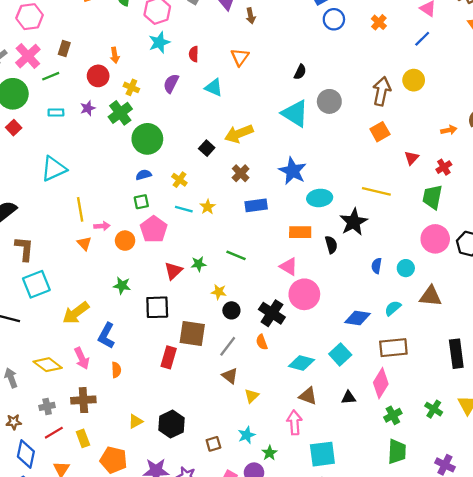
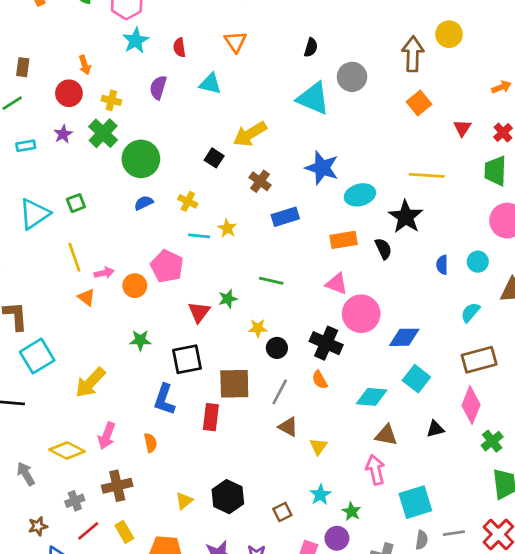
green square: (141, 202) -> (76, 203), moved
blue diamond: (357, 318) -> (404, 337), moved
blue L-shape: (106, 336) -> (164, 399), moved
pink arrow: (82, 358) -> (107, 436), turned 55

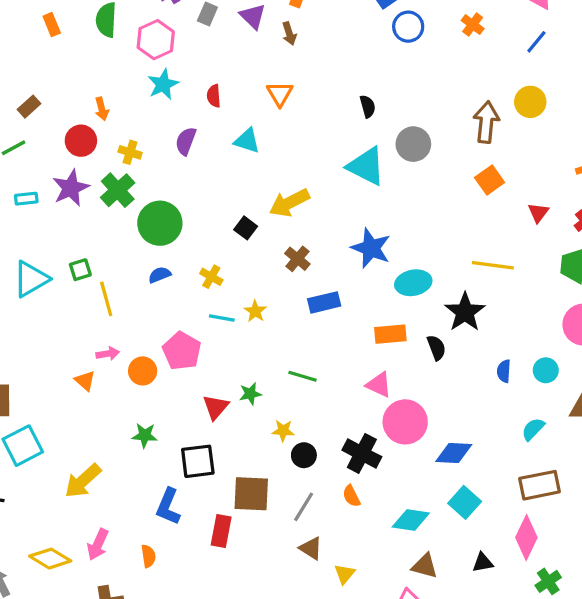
black semicircle: (311, 47) -> (368, 106), turned -36
brown rectangle: (23, 67) -> (29, 107), turned 36
purple star: (63, 134) -> (71, 188), size x1.6
yellow line: (74, 257) -> (106, 299), moved

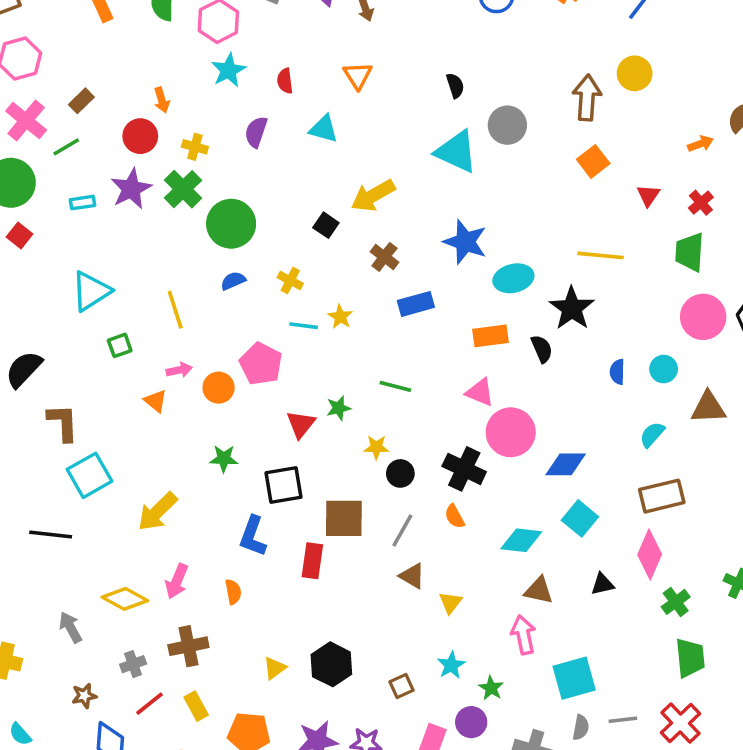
green square: (80, 270) -> (120, 345), moved

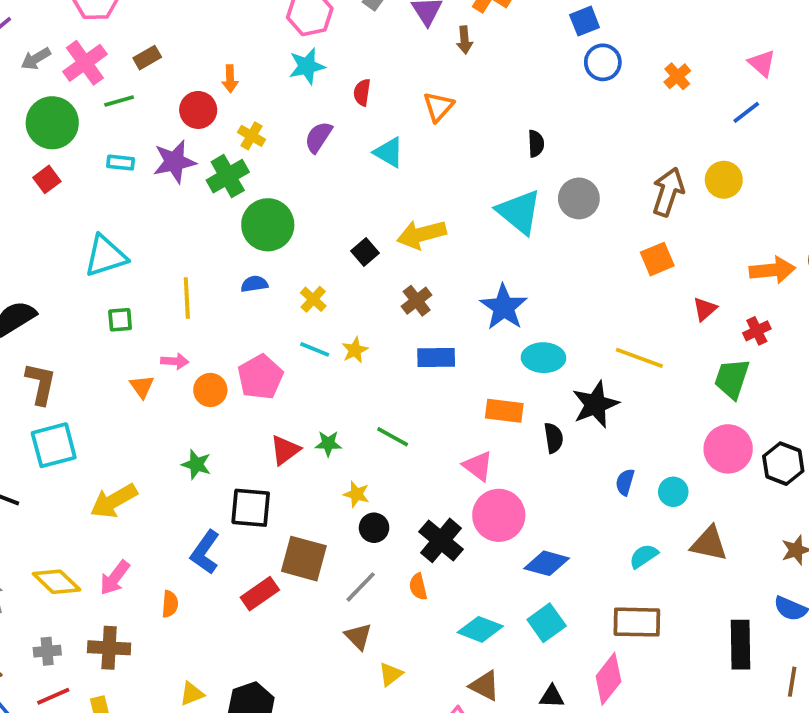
orange arrow: (700, 144) -> (772, 270), size x1.6
red rectangle: (312, 561) -> (260, 594), turned 32

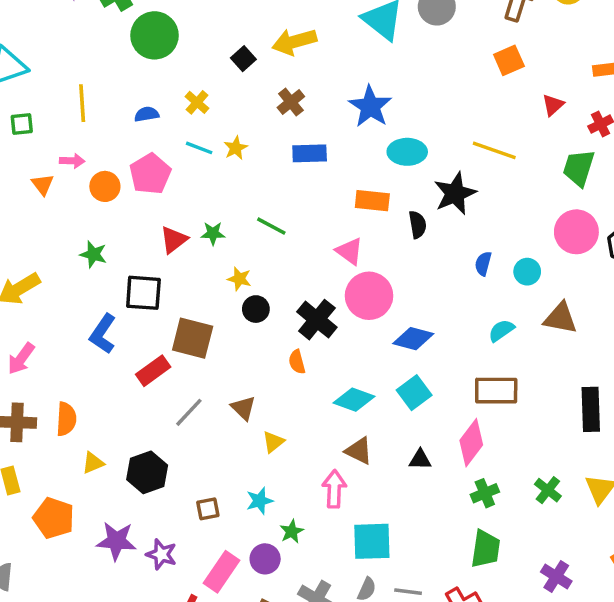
blue semicircle: (254, 284) -> (147, 114), moved
gray line: (361, 587) -> (189, 412), moved
orange semicircle: (170, 604) -> (66, 419), moved, size x1.4

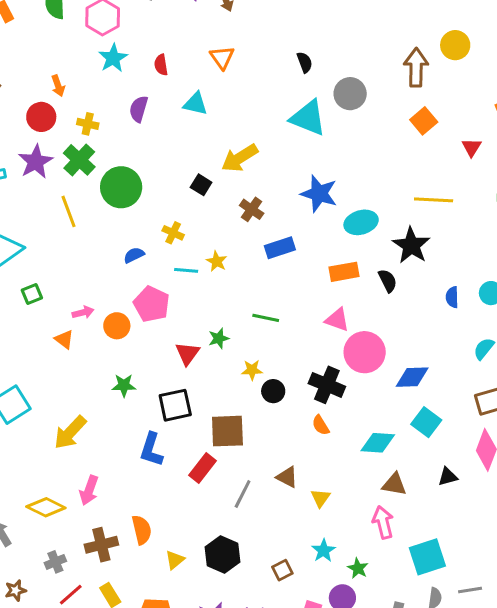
yellow line: (82, 103) -> (69, 211), moved

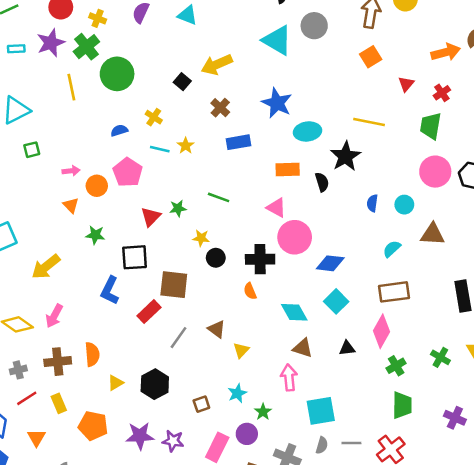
orange triangle: (64, 339) -> (71, 205), moved
black cross: (327, 385) -> (260, 259), turned -32
cyan diamond: (378, 443) -> (294, 312), turned 48

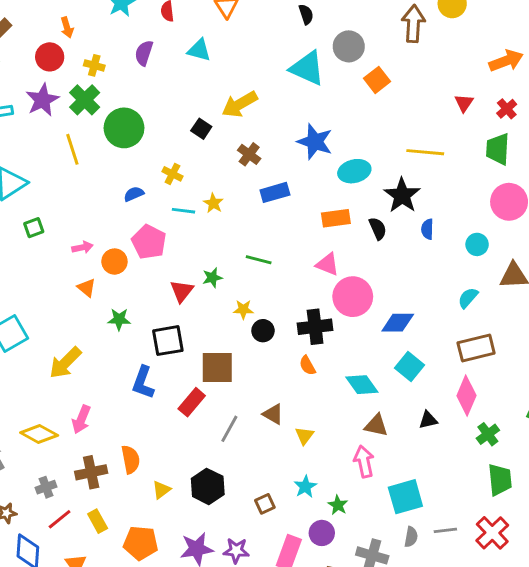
orange square: (371, 57) -> (377, 80), moved
blue semicircle: (372, 203) -> (427, 229), moved

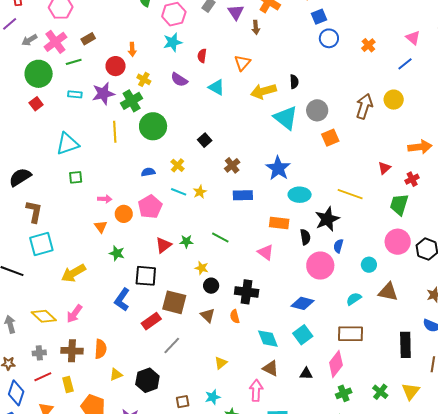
purple semicircle: (144, 53) -> (179, 80), turned -90
yellow arrow: (240, 104) -> (263, 91), moved
pink circle: (353, 297) -> (320, 266), moved
brown triangle: (273, 414) -> (208, 315), moved

